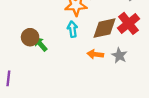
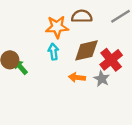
red cross: (129, 23) -> (111, 60), moved

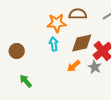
green arrow: (20, 67) -> (26, 81), moved
orange arrow: (77, 78) -> (74, 66), turned -48

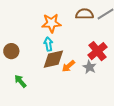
brown semicircle: (78, 14) -> (84, 14), moved
brown diamond: (82, 43) -> (53, 59), moved

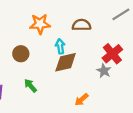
brown semicircle: (84, 14) -> (81, 25), moved
orange star: (51, 23) -> (40, 24), moved
orange arrow: (68, 66) -> (81, 100), moved

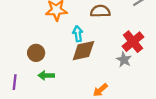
brown circle: (21, 54) -> (36, 53), moved
green arrow: (30, 86) -> (46, 75), turned -48

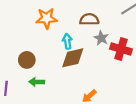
red cross: (133, 42) -> (121, 49), turned -35
gray star: (124, 60) -> (101, 38), moved

